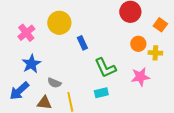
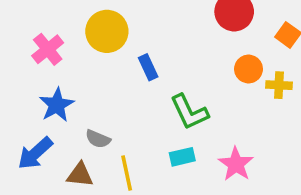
pink star: (140, 77) -> (236, 164), moved, turned -30

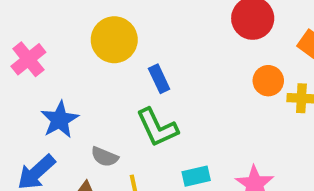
pink cross: (48, 49) -> (28, 59), moved
green L-shape: (189, 112) -> (157, 127), moved

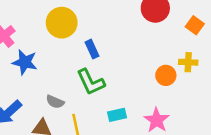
orange circle: (268, 81) -> (166, 75), moved
blue star: (60, 120) -> (25, 62), moved, turned -30

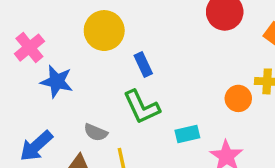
cyan rectangle: (117, 115) -> (187, 134), moved

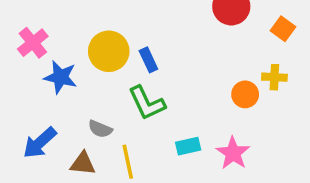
yellow circle: (104, 31) -> (109, 51), moved
cyan rectangle: (187, 134) -> (188, 146), moved

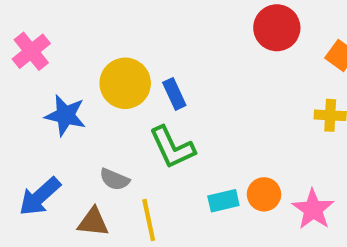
pink cross: (33, 43) -> (31, 51), moved
orange circle: (245, 94) -> (264, 194), moved
pink star: (233, 153) -> (313, 209), moved

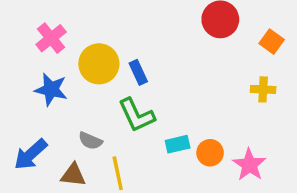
pink cross: (31, 51) -> (51, 38), moved
cyan rectangle: (223, 201) -> (178, 144), moved

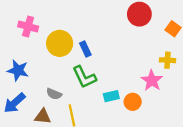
pink cross: (51, 38) -> (28, 27), turned -36
blue star: (51, 89) -> (18, 70), moved
pink star: (249, 165) -> (152, 80), moved

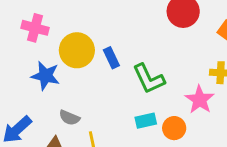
blue star: (18, 70) -> (45, 76), moved
green L-shape: (84, 77) -> (149, 79), moved

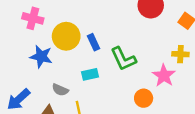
cyan rectangle: (146, 121) -> (90, 74), moved

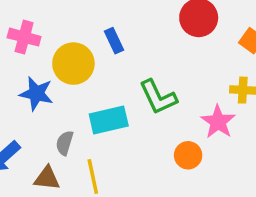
blue rectangle: (94, 42) -> (114, 41), moved
cyan rectangle: (90, 74) -> (109, 120), size x1.5
gray semicircle: (60, 90) -> (65, 143), turned 84

